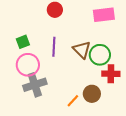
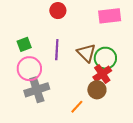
red cross: (111, 74) -> (102, 74), moved, turned -36
brown circle: (92, 94) -> (97, 90), moved

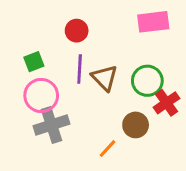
red circle: (58, 11) -> (77, 31), moved
brown triangle: (86, 53) -> (105, 78), moved
red cross: (102, 74) -> (166, 103), moved

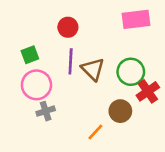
gray cross: (52, 125) -> (46, 111), size x0.6

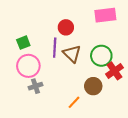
red circle: (68, 27) -> (66, 27), moved

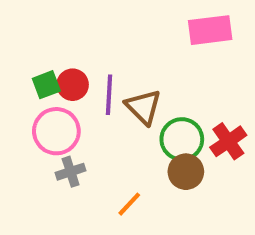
red circle: (66, 27) -> (73, 85), moved
green circle: (101, 56) -> (182, 139), moved
orange line: (74, 102) -> (129, 204), moved

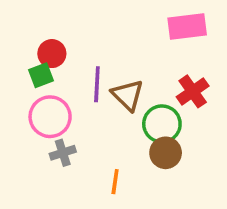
red circle: (73, 85) -> (52, 54), moved
red cross: (228, 141) -> (193, 91), moved
orange line: (129, 204) -> (115, 182), turned -35

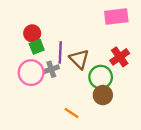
green square: (41, 75) -> (37, 47), moved
gray cross: (63, 153) -> (51, 69), moved
orange line: (115, 182) -> (71, 113), turned -64

